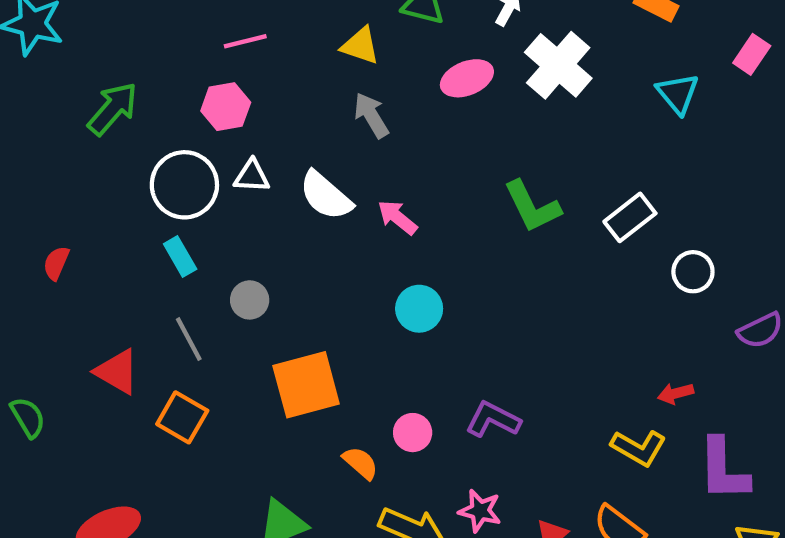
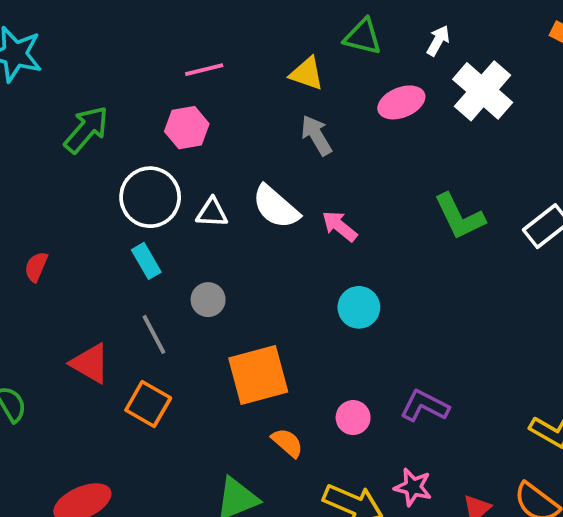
white triangle: (252, 176) -> (212, 213), moved
orange semicircle: (360, 463) -> (287, 443), moved

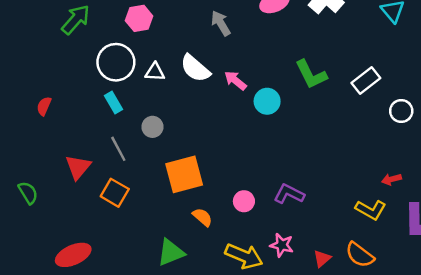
cyan circle: (359, 307) -> (267, 101), moved
red triangle: (90, 363) -> (78, 167), turned 40

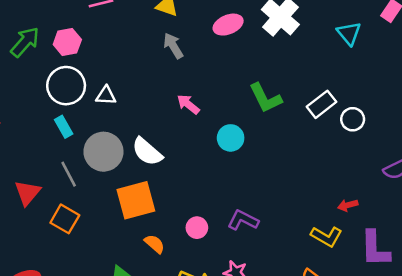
pink hexagon: (139, 18) -> (67, 42), moved
white semicircle: (195, 68) -> (147, 152), moved
cyan circle: (267, 101) -> (231, 138), moved
white circle: (401, 111) -> (353, 119), moved
gray circle: (152, 127) -> (103, 152), size x1.8

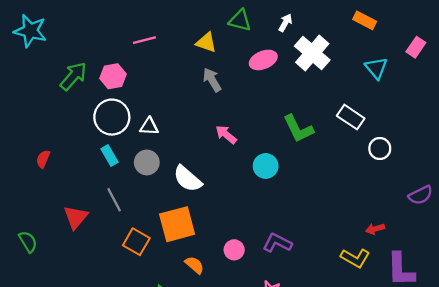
white rectangle: (322, 104) -> (351, 117), moved, turned 72
gray circle: (103, 152) -> (147, 162), moved, size x0.7
orange square: (65, 219) -> (136, 242), moved

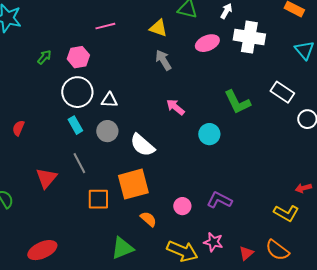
white cross: (312, 53) -> (249, 37), turned -32
green arrow: (73, 76) -> (44, 57), size x0.6
orange square: (136, 242) -> (98, 199), turned -30

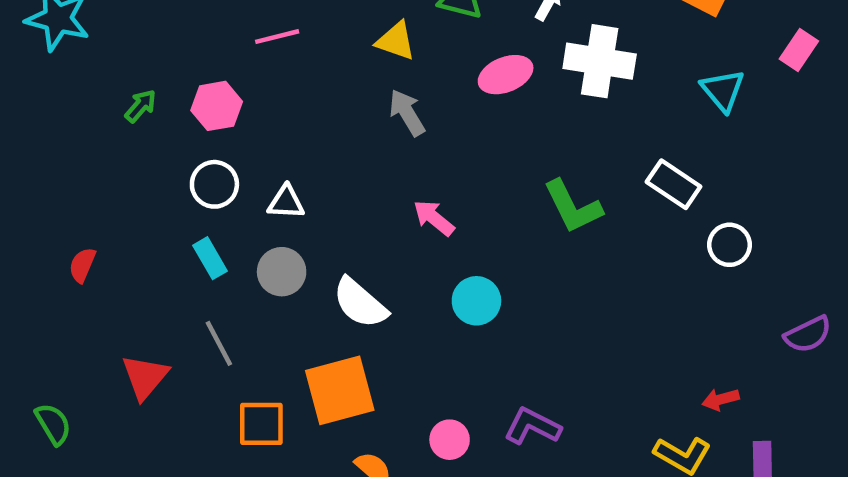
white circle: (77, 92) -> (214, 184), size x0.7
cyan circle: (209, 134) -> (476, 301), moved

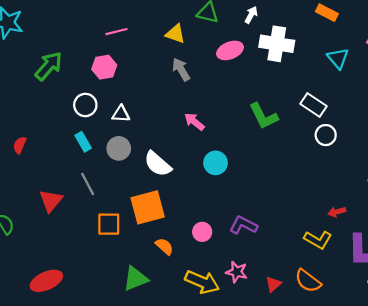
green arrow: (141, 106) -> (49, 66), size x1.8
pink hexagon: (217, 106) -> (104, 67), moved
white circle: (729, 245) -> (326, 135), moved

